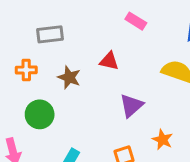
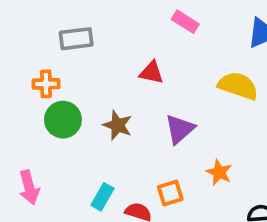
brown star: (69, 77) -> (118, 125), moved
green circle: (40, 114) -> (63, 120), moved

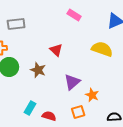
red triangle: (151, 73) -> (56, 50), moved, turned 32
purple triangle: (180, 129) -> (72, 82), moved
orange square: (170, 193) -> (78, 112), moved

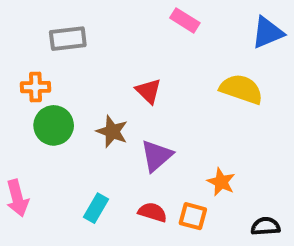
purple triangle: (72, 82) -> (157, 156), moved
orange square: (78, 112) -> (193, 216), turned 32
red semicircle: (49, 116) -> (153, 212), moved

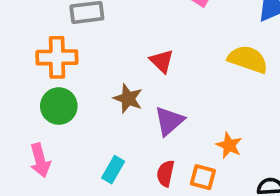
orange cross: (35, 87) -> (57, 57), size x1.5
green circle: (54, 125) -> (59, 106), moved
red semicircle: (153, 212) -> (165, 173), turned -95

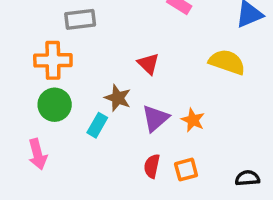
orange star: (229, 145) -> (193, 120), moved
cyan rectangle: (113, 170) -> (97, 125), moved
orange square: (203, 177) -> (186, 170), turned -30

